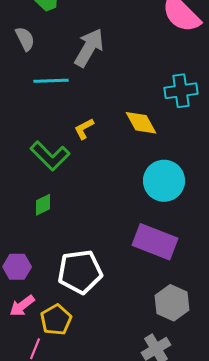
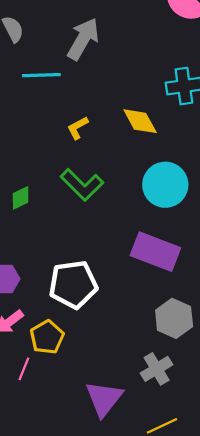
green L-shape: (50, 156) -> (82, 185), moved
green diamond: (43, 205) -> (21, 198), moved

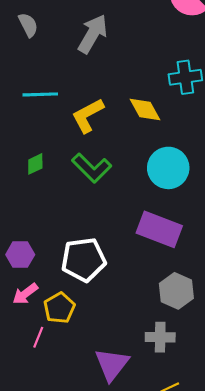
cyan line: (41, 75) -> (40, 94), moved
yellow L-shape: (78, 128) -> (88, 116), size x1.6
green diamond: (21, 198) -> (35, 164), moved
gray cross: (157, 369) -> (160, 337), turned 32

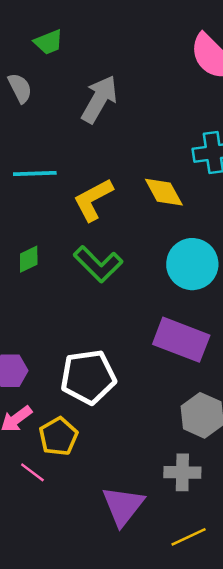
pink line: (38, 337) -> (32, 472), turned -75

